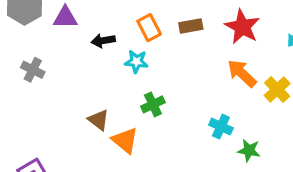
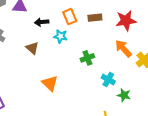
red star: (242, 27) -> (126, 21), turned 30
green cross: (153, 104) -> (87, 58), moved
brown triangle: (98, 120) -> (32, 48), moved

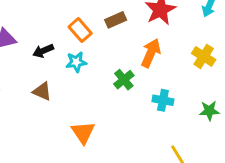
orange arrow: (123, 49) -> (151, 53), moved, turned 84
orange triangle: (50, 83) -> (83, 132), turned 30
green star: (124, 95) -> (209, 111), moved

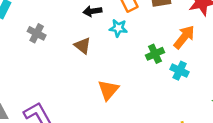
cyan cross: (163, 100) -> (180, 71), moved

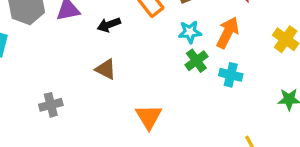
cyan star: (118, 28) -> (190, 32), moved
gray cross: (37, 33) -> (51, 105), moved, turned -30

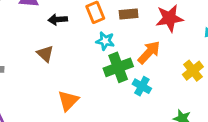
cyan star: (190, 32) -> (105, 41), moved
green cross: (196, 61) -> (118, 67), size x1.5

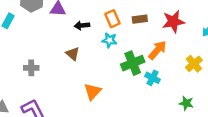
cyan star: (105, 41) -> (110, 40), moved

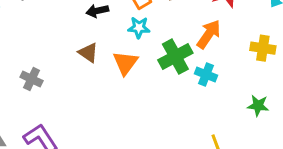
yellow cross: (194, 64) -> (263, 48), turned -35
gray cross: (31, 68) -> (32, 79), turned 32
orange triangle: (93, 92) -> (125, 63), moved

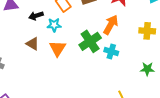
cyan star: (139, 27) -> (54, 25), moved

